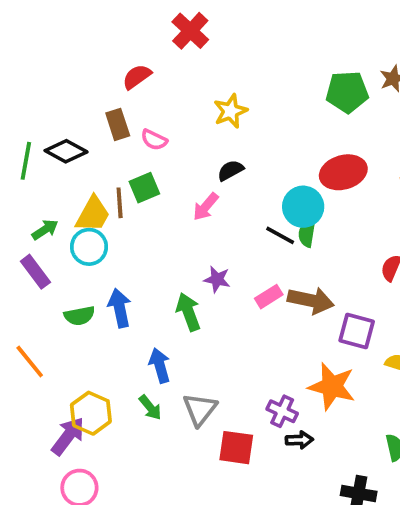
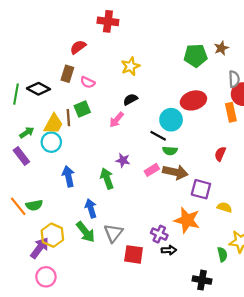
red cross: (190, 31) -> (108, 21), turned -36
brown rectangle: (118, 124) -> (67, 74), turned 35
green semicircle: (307, 233) -> (170, 151), moved, turned -96
green semicircle: (79, 316) -> (34, 205), moved
green arrow: (150, 407) -> (86, 232), size x1.5

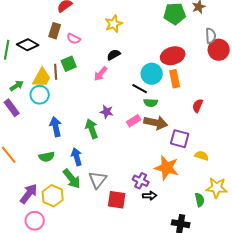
orange rectangle: (231, 112) -> (175, 79), moved
green semicircle: (34, 205) -> (47, 157), moved
yellow hexagon: (52, 235) -> (53, 196), moved

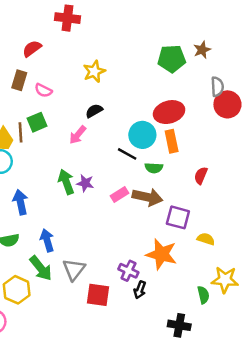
green semicircle: (151, 103) -> (154, 168), moved
green arrow: (92, 129) -> (66, 182), moved
black arrow: (150, 196) -> (140, 290), turned 112

